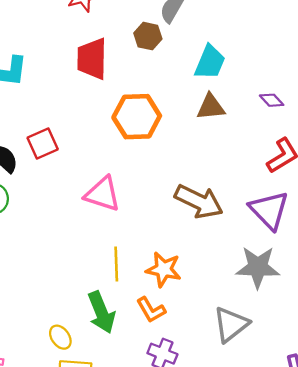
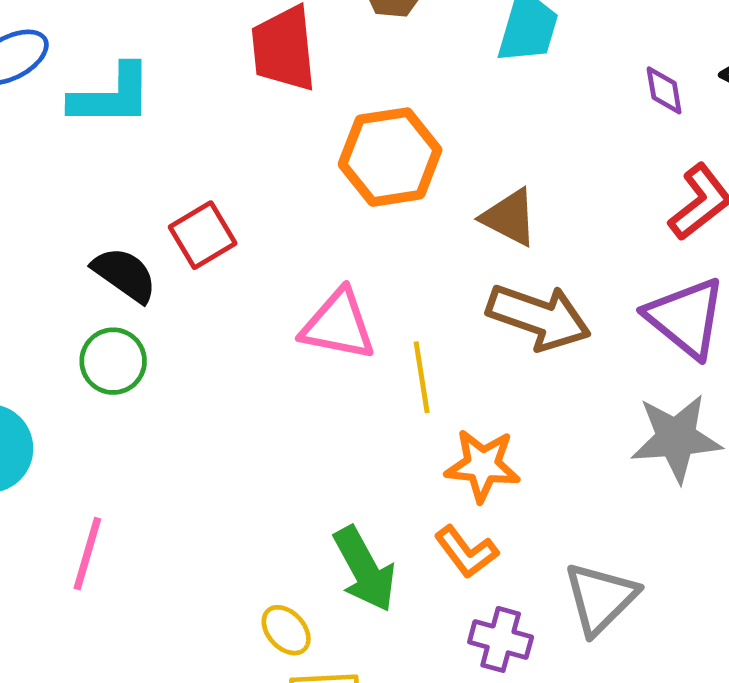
purple diamond: (272, 100) -> (664, 90), turned 40
brown triangle: (211, 107) -> (509, 217), moved, turned 40
yellow line: (116, 264) -> (422, 377), moved
gray triangle: (231, 324) -> (600, 598), moved

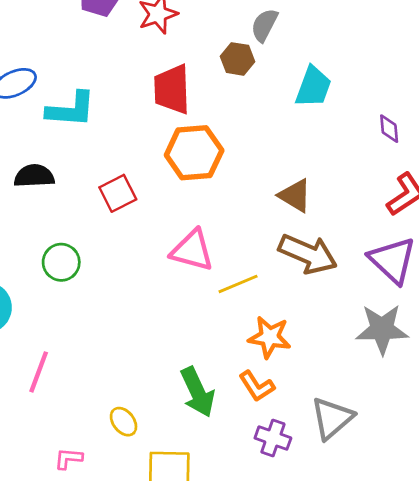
orange hexagon: (390, 157) -> (194, 153), moved
black semicircle: (125, 275) -> (34, 176), moved, turned -42
yellow line: (422, 377) -> (238, 284), turned 72
yellow ellipse: (286, 630) -> (124, 422), moved

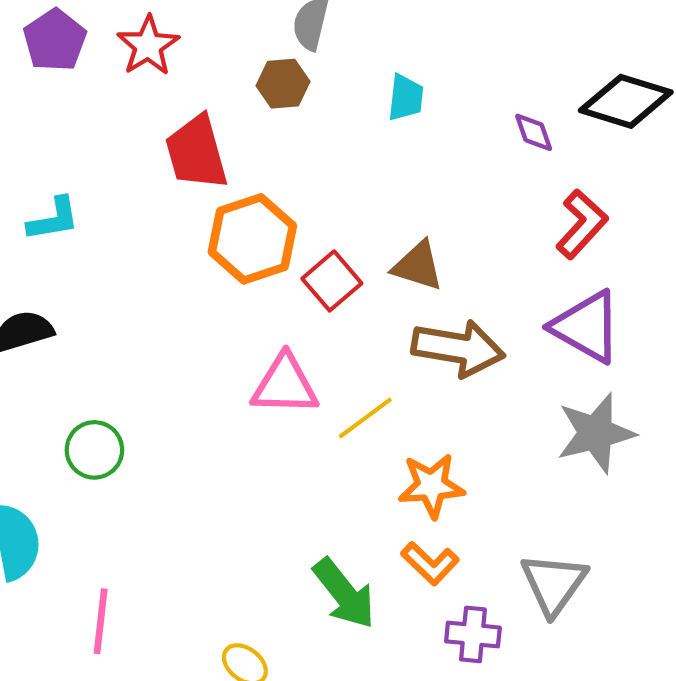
cyan trapezoid: (313, 87) -> (406, 98), size x0.7
cyan L-shape: (71, 109) -> (53, 219), size x0.7
red square: (118, 193) -> (332, 281), moved

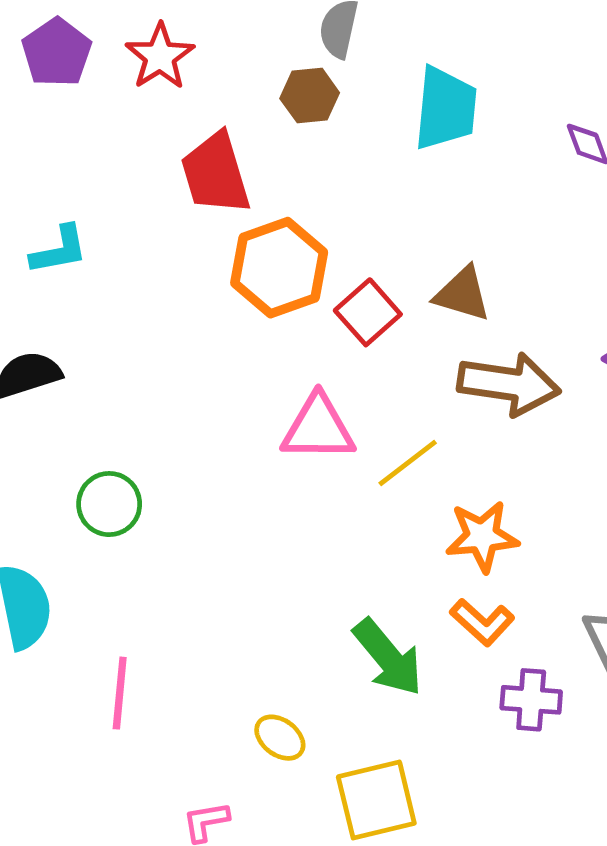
cyan trapezoid: (406, 98) -> (445, 108), size x1.6

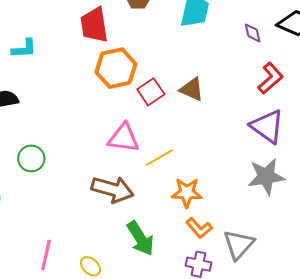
brown arrow: (509, 384) -> (113, 189), moved
orange L-shape: (482, 622) -> (199, 228), moved
pink line: (120, 693) -> (46, 255), moved

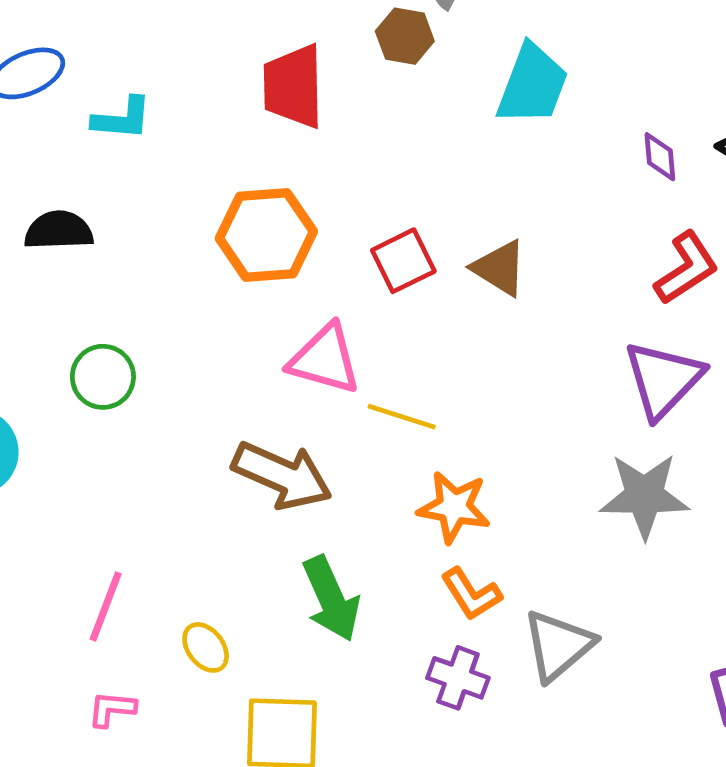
orange hexagon: (116, 68) -> (266, 235), moved
purple triangle: (267, 126) -> (663, 379), turned 30
yellow line: (159, 158) -> (402, 417), turned 40

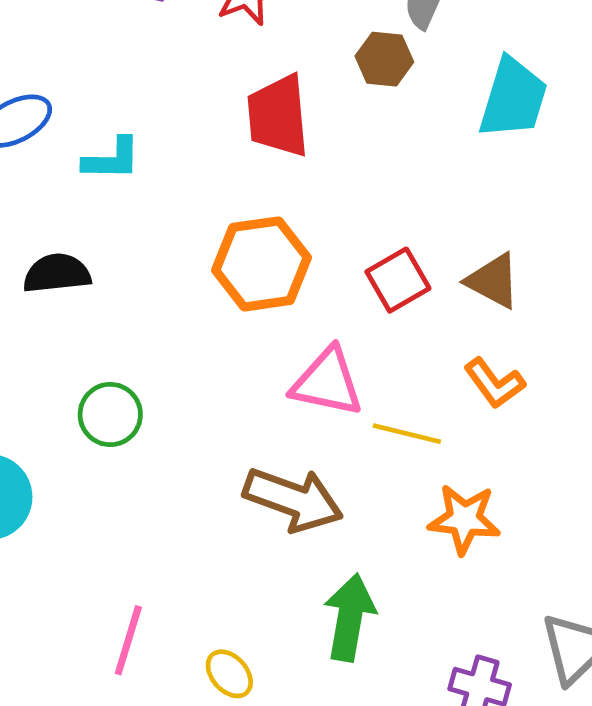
orange L-shape: (471, 594) -> (494, 383), moved
green arrow: (331, 599) -> (350, 617), turned -142

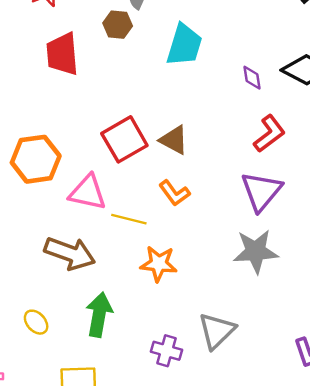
orange hexagon: (262, 264) -> (36, 159), moved
red square: (398, 280) -> (124, 139), size x1.4
yellow ellipse: (229, 674) -> (36, 322), moved

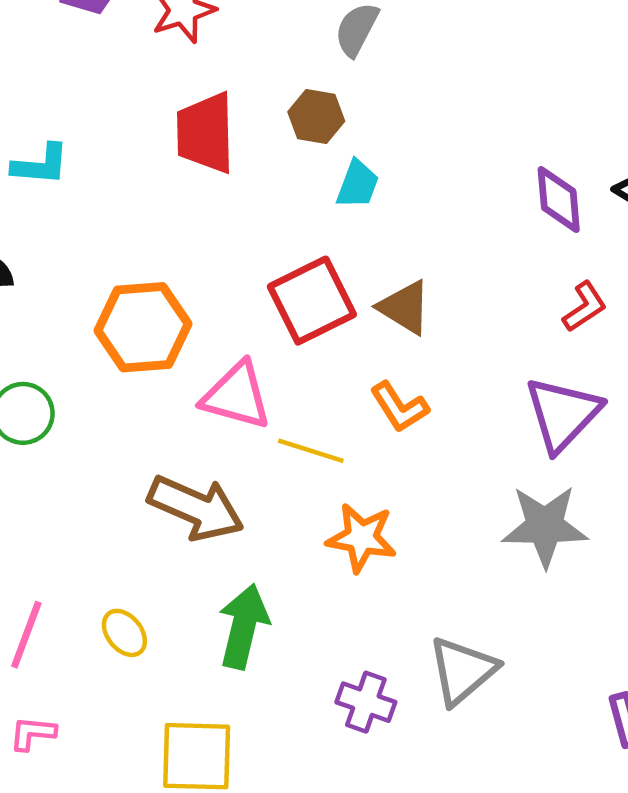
brown hexagon: (118, 25) -> (316, 116), moved
cyan trapezoid: (184, 45) -> (357, 184), moved, size x0.6
purple diamond: (252, 78) -> (559, 199), size x1.4
red L-shape: (269, 134) -> (585, 307), size x0.7

